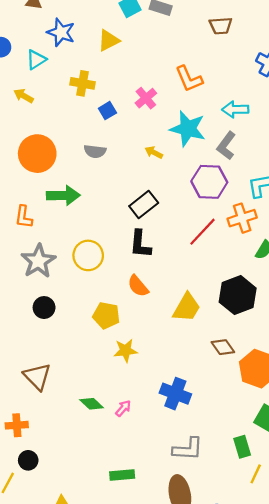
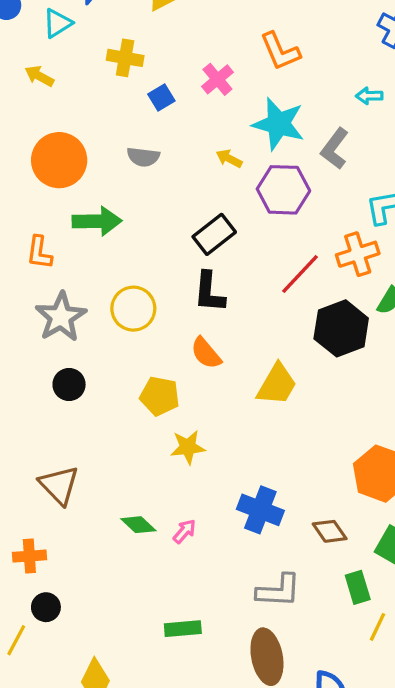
cyan arrow: (235, 109) -> (369, 96), moved, size x0.7
purple hexagon: (209, 182) -> (283, 190), moved
black hexagon: (238, 295) -> (341, 328), moved
brown diamond: (223, 347) -> (330, 531), moved

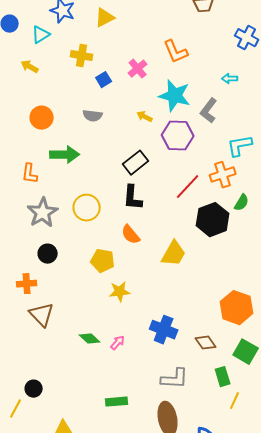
orange circle: (59, 160) -> (42, 118), size x0.7
orange cross: (29, 556) -> (27, 284), moved

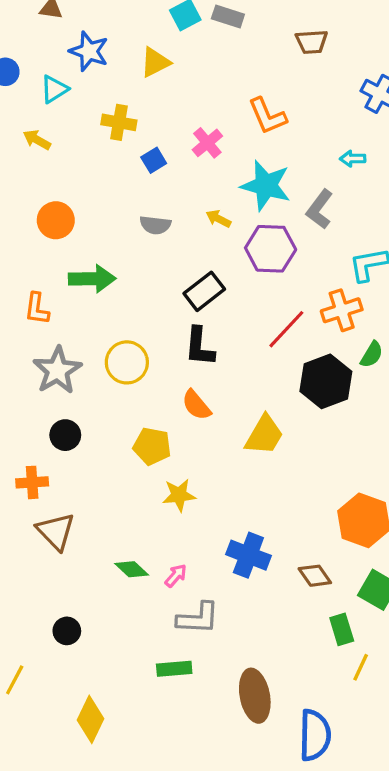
gray semicircle: (93, 116) -> (155, 225), moved
gray L-shape: (175, 379) -> (198, 618), moved
black circle: (34, 389) -> (67, 631), moved

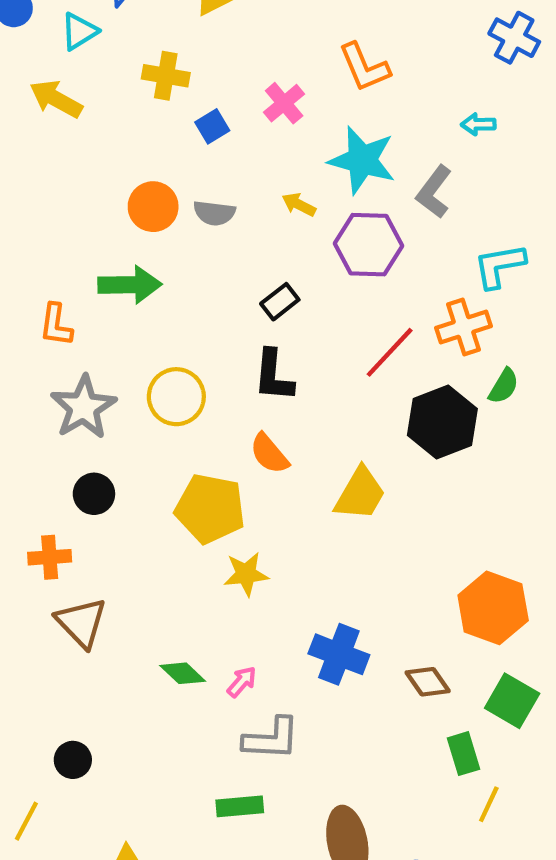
yellow arrow: (37, 140) -> (56, 99), size x1.4
orange circle: (56, 220) -> (153, 207), moved
black rectangle: (204, 291) -> (280, 302), size x0.7
yellow pentagon: (152, 446) -> (210, 509), size x1.4
black circle: (67, 631) -> (73, 760), moved

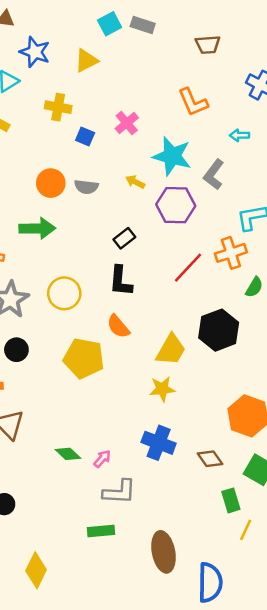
orange L-shape: (364, 67) -> (193, 102), moved
blue square: (212, 126) -> (85, 137), turned -36
black hexagon: (442, 422) -> (219, 330), moved
yellow star: (246, 574) -> (162, 389), moved

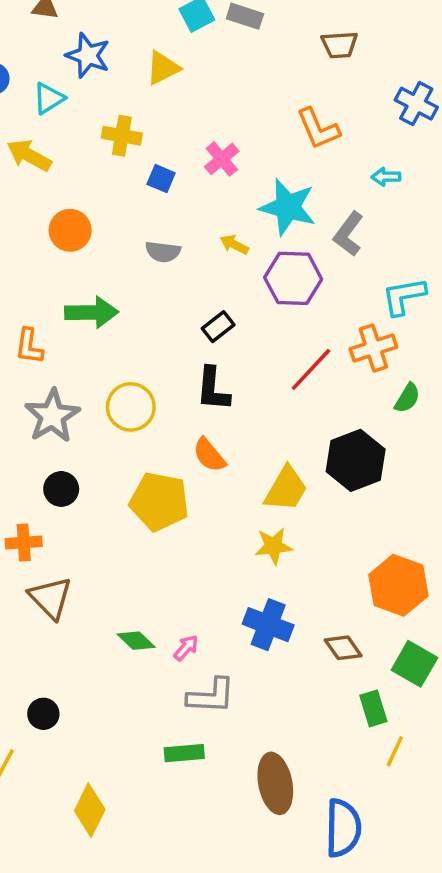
orange circle: (51, 183) -> (70, 230), moved

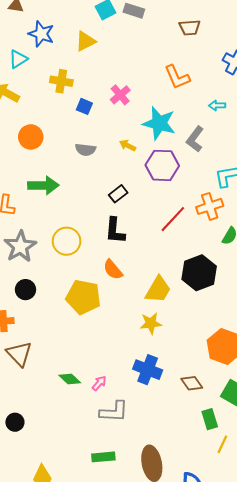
green rectangle: (184, 753) -> (103, 457), moved

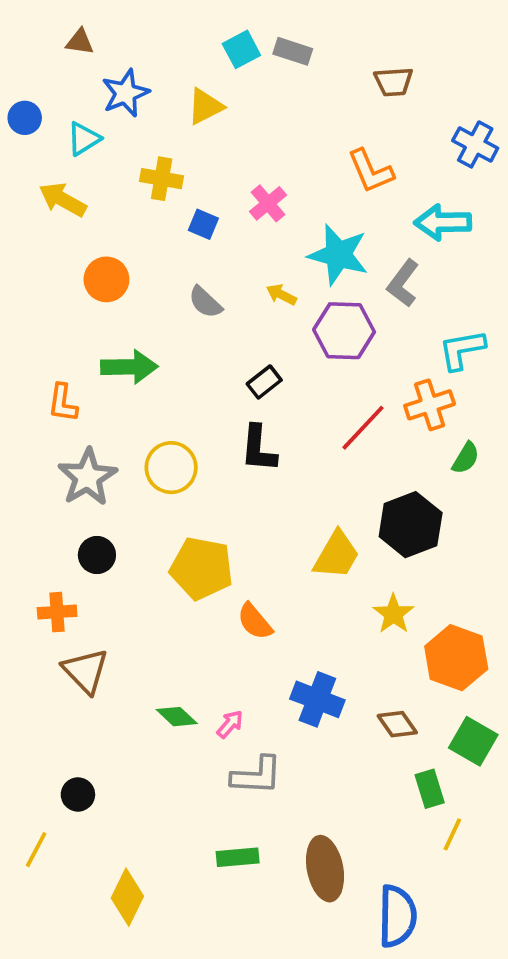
blue star: (41, 34) -> (125, 93), turned 30
cyan arrow: (217, 105) -> (443, 222), size x1.8
gray semicircle: (85, 150) -> (205, 302), turned 36
orange semicircle: (113, 270) -> (255, 622), moved
yellow star: (151, 323) -> (393, 614), moved, turned -30

